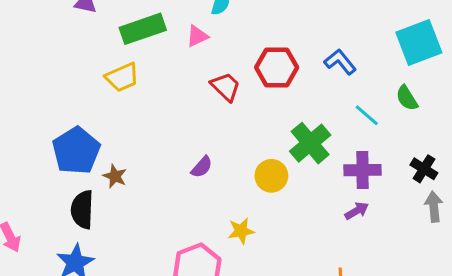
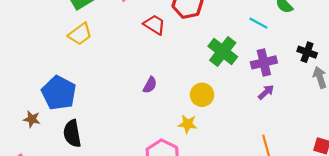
brown star: (115, 176) -> (32, 119), moved
yellow circle: (271, 176) -> (202, 95), moved
yellow star: (241, 231) -> (188, 124), turned 30

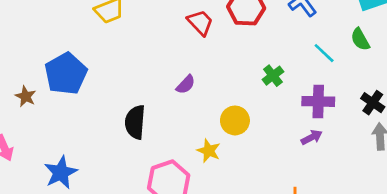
green cross: (223, 51) -> (273, 76), size x0.6
purple semicircle: (150, 85) -> (186, 85), moved
black semicircle: (72, 134) -> (135, 122), moved

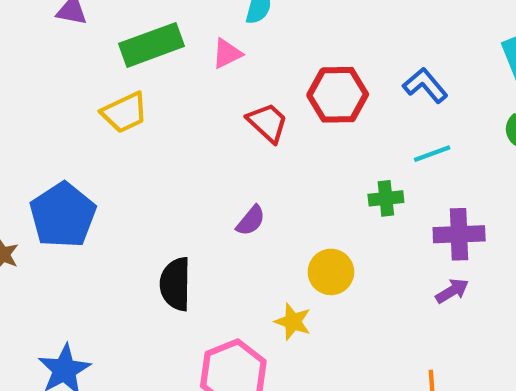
cyan line: (324, 53) -> (432, 154), moved, turned -60
green cross: (273, 76) -> (386, 198), turned 35

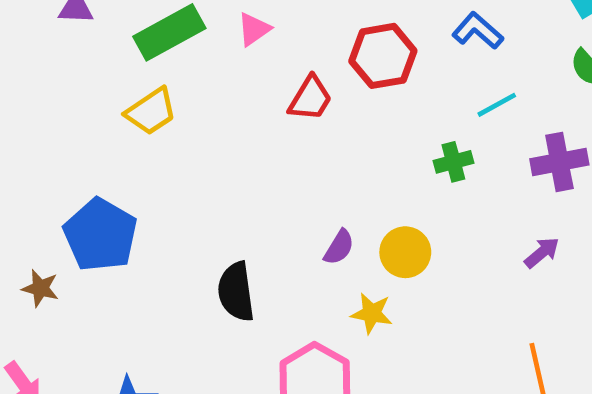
red trapezoid: (268, 123) -> (310, 98), turned 87
purple semicircle: (251, 221) -> (339, 247), moved
purple cross: (459, 234) -> (559, 162), moved

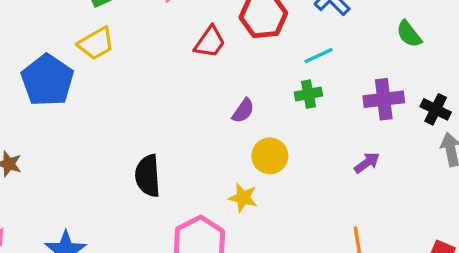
cyan line: (497, 105) -> (319, 56), moved
blue pentagon: (100, 235) -> (47, 80), moved
purple semicircle: (339, 247) -> (243, 111), moved

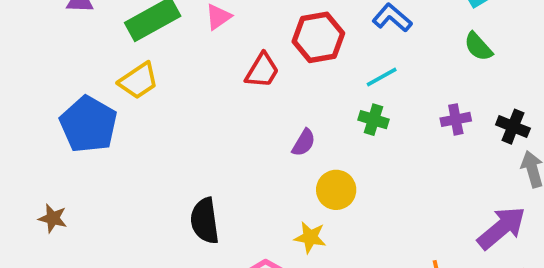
green cross: (308, 94) -> (373, 120), turned 32
purple cross: (384, 99) -> (456, 119), size x0.7
purple arrow: (367, 163) -> (502, 228), moved, size x1.8

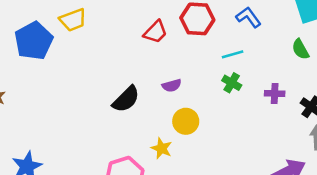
green cross: (373, 120) -> (232, 83), moved
purple semicircle: (304, 143) -> (172, 85), turned 30
black semicircle: (205, 221) -> (126, 99), moved, turned -140

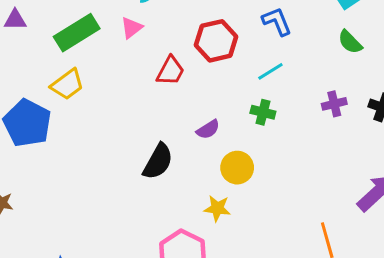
blue L-shape: (249, 17) -> (277, 21), turned 30
green cross: (232, 83) -> (263, 112), moved

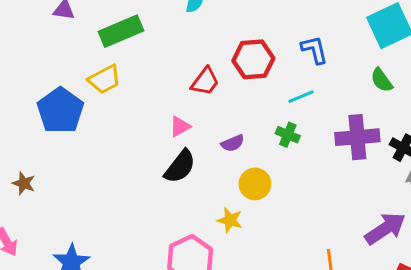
pink triangle: (131, 28) -> (180, 127), moved
purple cross: (334, 104) -> (357, 137), size x1.8

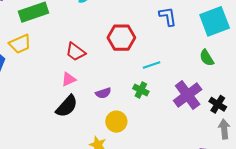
blue L-shape: (314, 50) -> (168, 16), moved
red trapezoid: (205, 81) -> (76, 52), moved, turned 85
purple cross: (357, 137) -> (188, 95), turned -36

